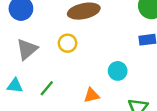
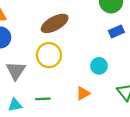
yellow circle: (68, 43) -> (49, 55), size x1.5
green line: (47, 88) -> (43, 99), turned 64

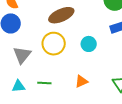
cyan circle: (99, 66) -> (89, 44), moved

